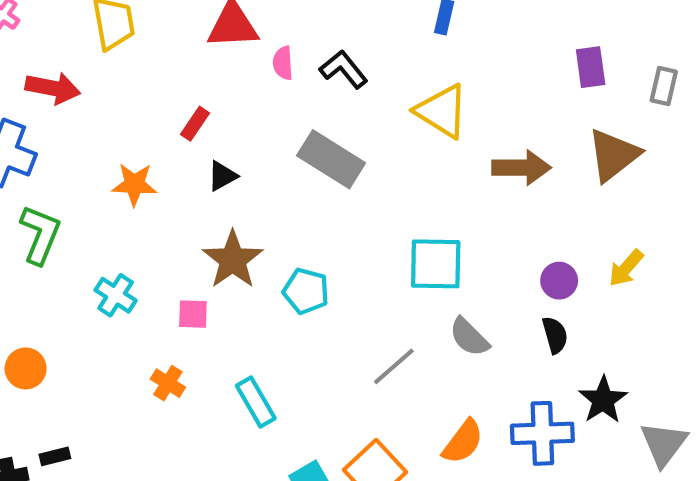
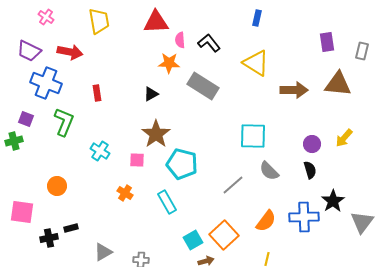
red rectangle: (195, 124) -> (97, 93), moved, turned -42
brown triangle: (614, 155) -> (338, 84), turned 44
orange star: (134, 184) -> (169, 63), moved
cyan pentagon: (306, 291) -> (182, 164), moved, size x1.4

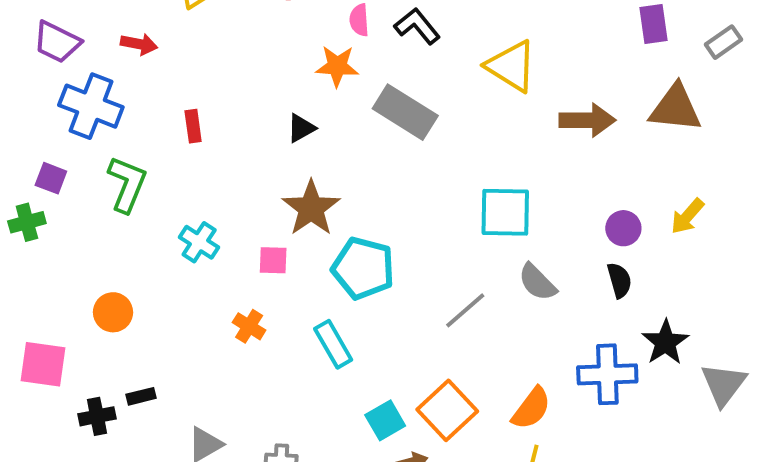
gray rectangle: (362, 51) -> (723, 42), turned 42
red arrow: (70, 52) -> (139, 44), size x0.7
orange semicircle: (266, 221) -> (531, 408), moved

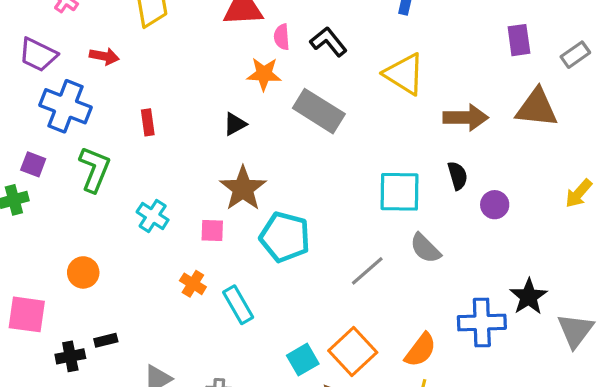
yellow arrow: (687, 216) -> (579, 193), moved
black semicircle: (619, 280) -> (458, 176), moved
cyan rectangle: (333, 344) -> (238, 305), moved

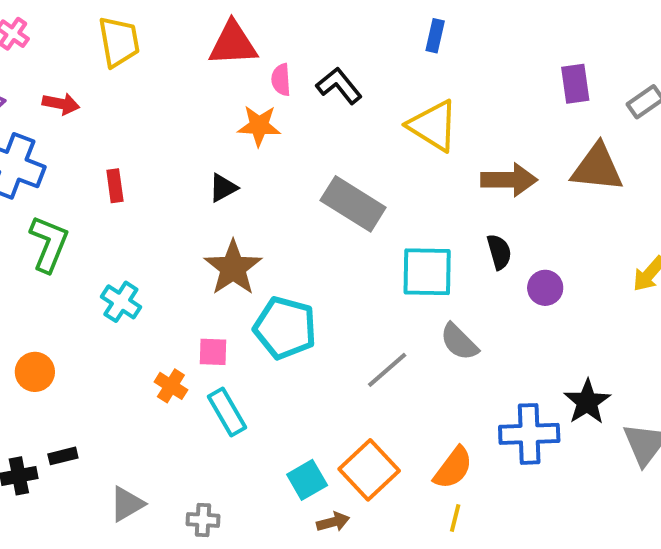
gray rectangle: (319, 111) -> (353, 204), moved
pink square: (212, 231) -> (213, 352), moved

